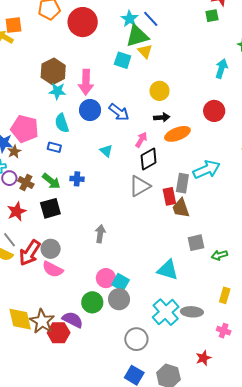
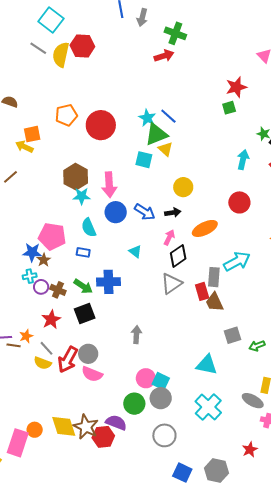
black arrow: (162, 117) -> (173, 213), moved
blue cross: (77, 179) -> (108, 282), size x1.6
gray ellipse: (192, 312) -> (253, 401), moved, turned 30
gray circle: (136, 339) -> (164, 435), moved

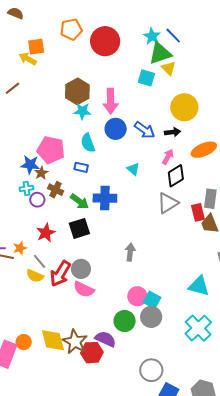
yellow circle: (183, 187) -> (184, 107), size x1.4
brown cross: (58, 290) -> (56, 190), moved
gray circle: (164, 435) -> (151, 370), moved

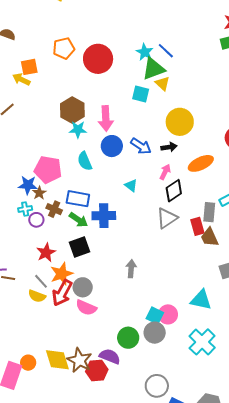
blue rectangle: (81, 167) -> (78, 199), moved, size x1.6
orange star: (20, 248) -> (62, 274), moved, size x1.6
pink circle: (137, 296) -> (168, 314), moved

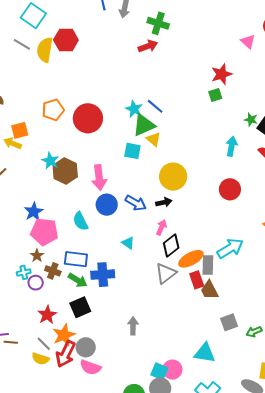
cyan star: (78, 130) -> (50, 161), moved, turned 30
orange ellipse: (201, 163) -> (191, 259), moved
blue star: (28, 185) -> (34, 212), moved, turned -30

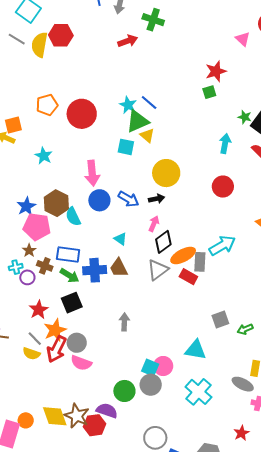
red arrow: (148, 46) -> (128, 41), moved
brown hexagon: (65, 171) -> (56, 203), moved
red rectangle: (197, 280) -> (188, 277), turned -42
brown trapezoid: (210, 290) -> (119, 268), moved

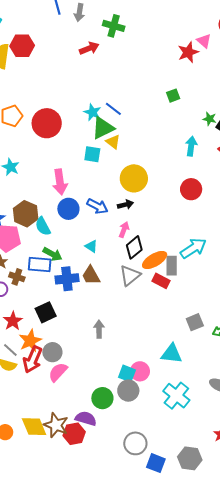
red star: (216, 71) -> (188, 52), moved
green arrow: (69, 276) -> (52, 254), moved
pink semicircle: (81, 363) -> (58, 372), turned 115

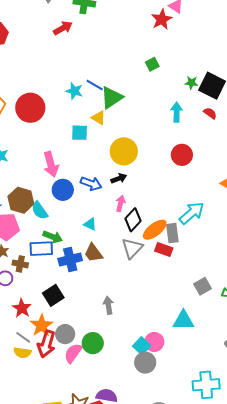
green triangle: (103, 128) -> (112, 98), moved
cyan square: (127, 374) -> (142, 346), turned 30
cyan cross: (176, 396) -> (206, 385), moved, turned -36
green circle: (102, 398) -> (93, 343), moved

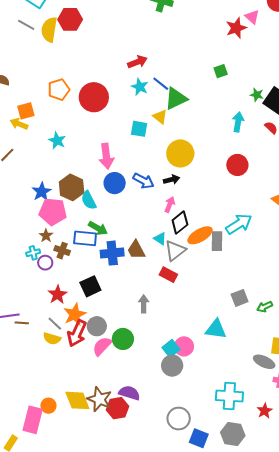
red arrow: (63, 28) -> (137, 62), moved
cyan triangle: (90, 224) -> (160, 239), moved
red rectangle: (164, 250) -> (168, 275), moved

